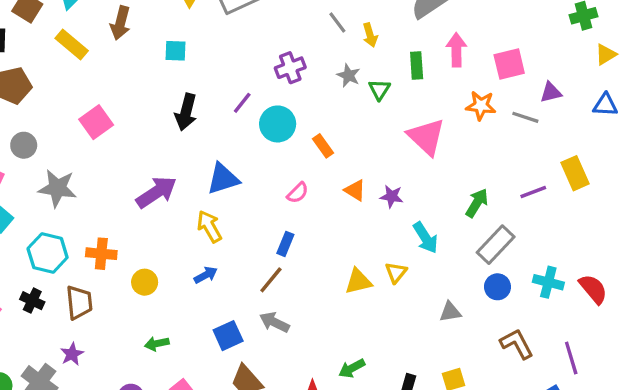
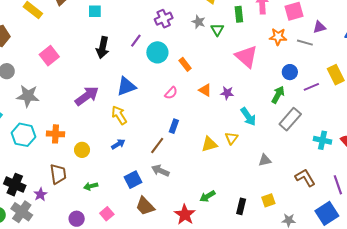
blue rectangle: (285, 244) -> (174, 126), moved
blue circle: (497, 287) -> (290, 72), moved
black cross: (32, 301) -> (15, 185), moved, size x1.5
brown trapezoid: (79, 302) -> (58, 174), moved

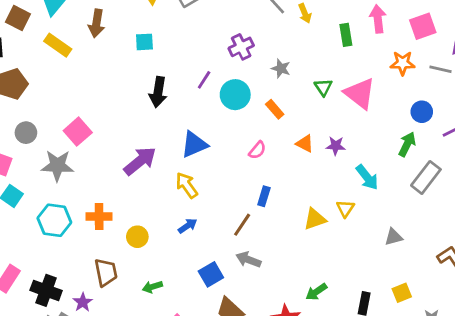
gray star: (199, 22) -> (281, 68), moved
green triangle: (217, 30) -> (323, 87), moved
pink square: (49, 56) -> (78, 132), moved

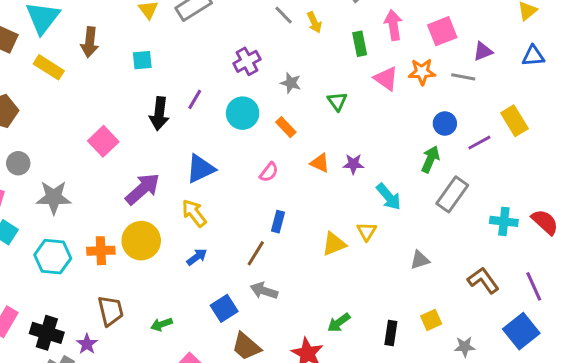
purple line: (204, 80) -> (195, 99), moved
pink triangle: (360, 93) -> (386, 79), moved, size x0.7
pink square: (78, 132) -> (103, 141), moved
yellow circle: (137, 237) -> (141, 241), moved, size x1.6

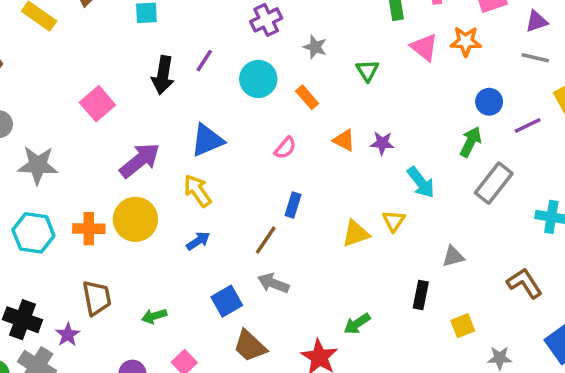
gray line: (463, 77) -> (535, 58), moved
black rectangle: (391, 333) -> (421, 295), moved

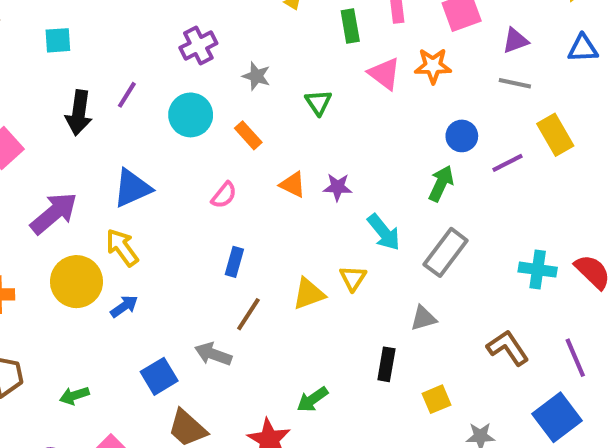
gray rectangle: (494, 183) -> (446, 252), moved
yellow circle: (135, 219) -> (76, 282), moved
brown line: (266, 240) -> (248, 314), moved

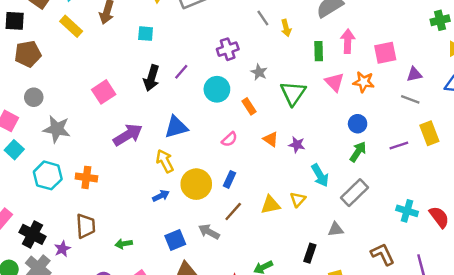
green triangle: (318, 102) -> (293, 93), size x1.6
blue circle: (462, 136) -> (358, 124), moved
yellow circle: (76, 282) -> (196, 184), moved

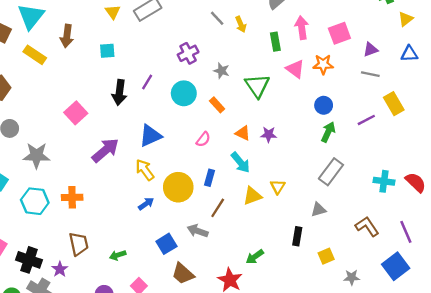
cyan arrow: (320, 175) -> (240, 162), moved

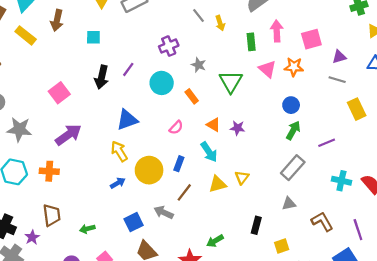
purple line: (366, 120) -> (327, 143), moved
purple arrow: (105, 150) -> (68, 135), moved
gray triangle: (318, 210) -> (289, 204), moved

